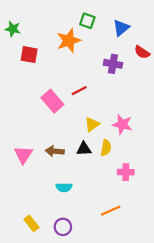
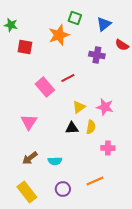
brown arrow: (55, 151) -> (30, 158), moved, turned -42
pink triangle: (23, 155) -> (29, 122), moved
yellow rectangle: (31, 223) -> (27, 192), size x1.5
purple circle: (63, 227) -> (63, 189), moved

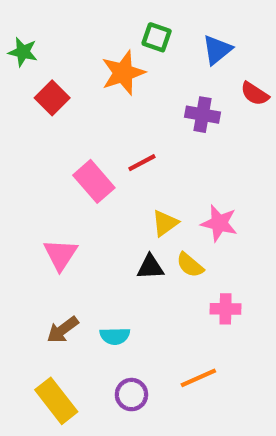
red square: (25, 47) -> (52, 98), turned 35
yellow semicircle: (91, 127) -> (190, 265), turned 120

